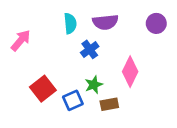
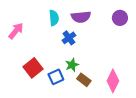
pink diamond: (130, 72) -> (113, 81), moved
brown rectangle: (109, 104) -> (84, 80), turned 48

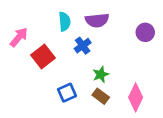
purple circle: (120, 18) -> (145, 32), moved
green star: (72, 65) -> (101, 74), moved
red square: (33, 68) -> (43, 56), moved

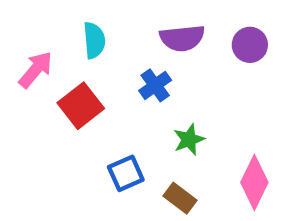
cyan semicircle: (65, 22) -> (94, 40), moved
purple circle: (145, 32) -> (250, 45), moved
brown rectangle: (101, 96) -> (180, 198), moved

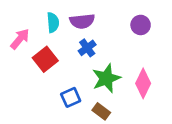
purple semicircle: (182, 38) -> (82, 21), moved
green star: (189, 140) -> (106, 78), size x1.6
pink diamond: (254, 182) -> (143, 83), moved

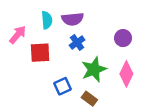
purple circle: (141, 25) -> (123, 38), moved
red square: (45, 59) -> (40, 53), turned 35

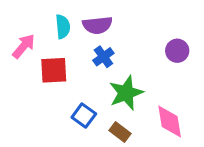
purple circle: (123, 38) -> (177, 51), moved
pink diamond: (126, 74) -> (170, 121), moved, turned -35
blue square: (62, 86) -> (84, 115), turned -30

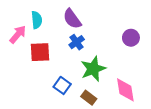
purple semicircle: (97, 25) -> (72, 19), turned 60
cyan semicircle: (63, 27) -> (37, 20), moved

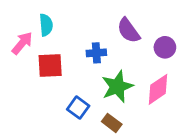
purple semicircle: (72, 19) -> (129, 31), moved
blue cross: (77, 42) -> (96, 53), turned 32
pink diamond: (125, 90) -> (158, 89), moved, turned 65

